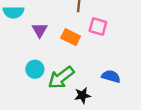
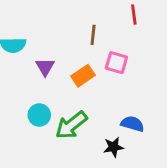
orange rectangle: (71, 37) -> (83, 76), turned -60
black star: (82, 95) -> (113, 147), moved

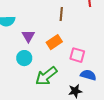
pink square: (116, 63) -> (77, 55), moved
cyan circle: (39, 115) -> (24, 58), moved

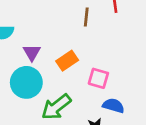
brown line: (61, 14) -> (86, 17), moved
cyan circle: (24, 58) -> (26, 82), size x1.5

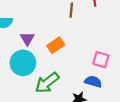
pink square: (98, 78) -> (101, 60), moved

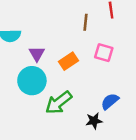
pink square: (101, 60) -> (104, 53), moved
blue semicircle: (93, 82) -> (110, 101), turned -56

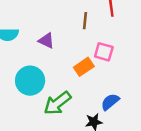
purple triangle: (37, 54) -> (46, 41), moved, turned -35
orange rectangle: (68, 61) -> (84, 67), moved

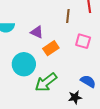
orange rectangle: (84, 67) -> (51, 48), moved
blue semicircle: (110, 102) -> (88, 81), turned 70

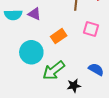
purple triangle: (37, 32) -> (34, 14), moved
black star: (75, 97) -> (74, 86), moved

